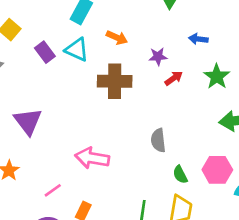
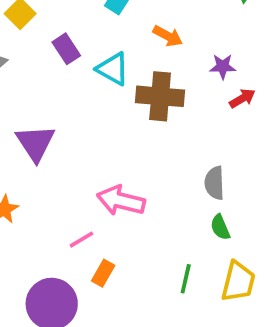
cyan triangle: (77, 50) -> (113, 69), moved
green semicircle: (180, 175) -> (220, 227), moved
pink line: (53, 190) -> (81, 240), moved

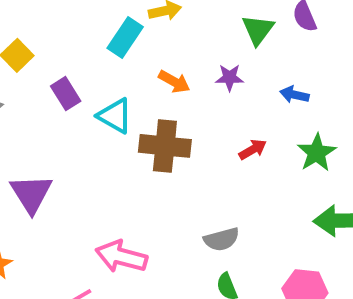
purple star: (223, 67) -> (230, 78), moved
gray semicircle: (214, 183) -> (222, 239), turned -104

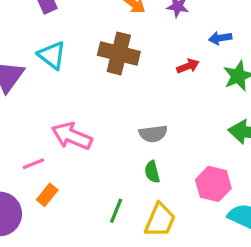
blue arrow: (294, 95) -> (220, 38), moved, turned -30
cyan triangle: (115, 116) -> (52, 55), moved

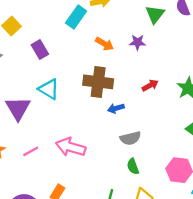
blue arrow: (220, 38) -> (116, 108), moved
pink line: (33, 164) -> (31, 151), moved

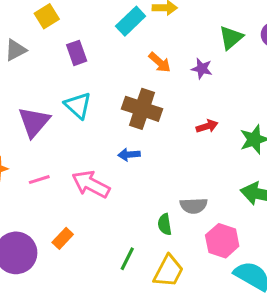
blue arrow: (116, 108) -> (129, 155), moved
gray semicircle: (130, 138) -> (194, 206), moved

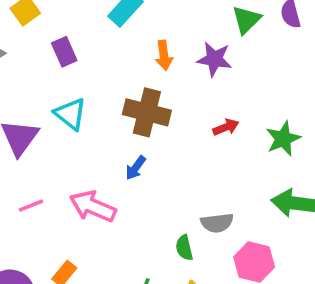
orange arrow: (160, 62) -> (164, 55), turned 45
purple star: (202, 69) -> (214, 59), size x1.4
blue arrow: (129, 155) -> (136, 168), turned -45

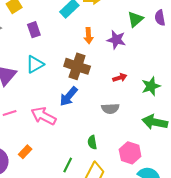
cyan triangle: (70, 114) -> (35, 64), turned 48
blue arrow: (136, 168) -> (69, 96), size x1.5
gray semicircle: (217, 223) -> (110, 109), moved

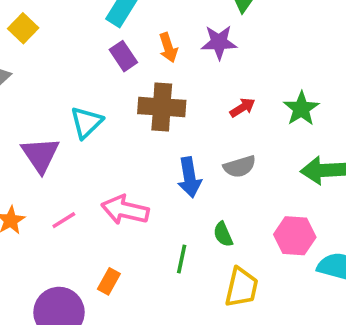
purple rectangle: (34, 30) -> (123, 56), moved
blue arrow: (69, 96) -> (189, 177), moved, turned -35
green line: (68, 165) -> (182, 259), moved

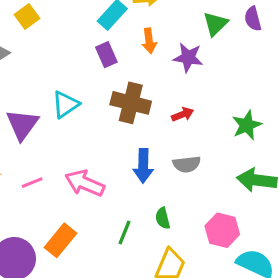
orange arrow: (168, 48) -> (149, 41), moved
red arrow: (242, 108) -> (183, 114), moved
orange rectangle: (109, 281) -> (60, 240), size x1.5

